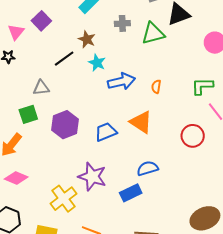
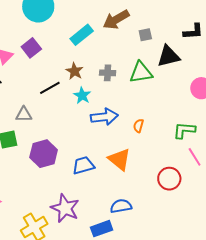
gray cross: (122, 23) -> (108, 73), moved

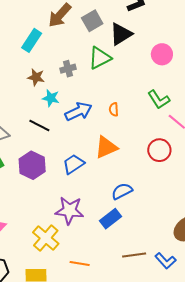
gray square: (145, 35) -> (92, 21), size x1.5
black line: (50, 88) -> (39, 125), moved, turned 75
green L-shape: (184, 130) -> (159, 100), turned -110
orange triangle: (120, 159) -> (106, 147), turned -45

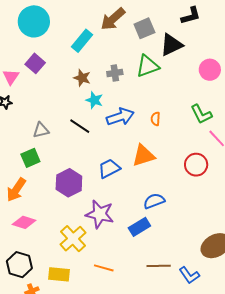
purple hexagon: (32, 165) -> (69, 183), moved

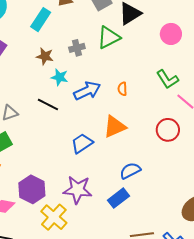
purple hexagon: (69, 183) -> (32, 189), moved

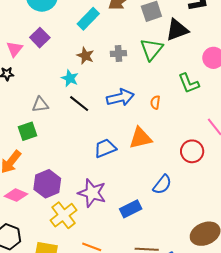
green triangle: (109, 37) -> (152, 49), turned -35
cyan star: (60, 77) -> (70, 78), moved
green L-shape: (167, 79) -> (189, 83), moved
blue semicircle: (130, 171) -> (162, 185), moved, turned 145

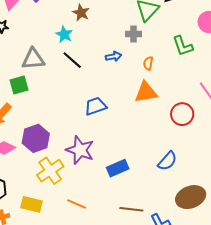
gray cross: (118, 53) -> (133, 34), moved
blue arrow: (120, 98) -> (114, 56), size x0.6
gray triangle: (40, 105) -> (33, 59), size x1.4
orange triangle: (140, 138) -> (146, 92), moved
blue semicircle: (162, 185) -> (167, 161), moved

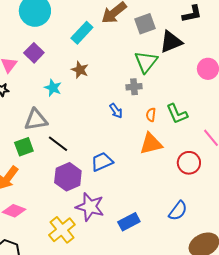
cyan star: (64, 34) -> (53, 88), moved
green L-shape: (183, 46) -> (177, 114), moved
blue arrow: (114, 56) -> (116, 111), turned 70
black line: (72, 60) -> (58, 144), moved
purple hexagon: (36, 138) -> (68, 177), moved

